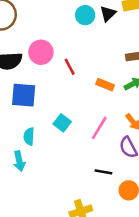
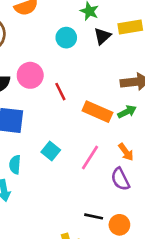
cyan circle: (85, 15) -> (66, 38), moved
orange rectangle: (105, 85) -> (97, 112), size x1.5
black line: (103, 172) -> (94, 216), moved

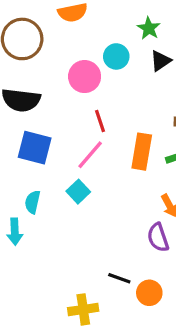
pink circle: (30, 75) -> (85, 77), moved
orange rectangle: (97, 112) -> (142, 152), turned 68
pink line: (90, 158) -> (90, 155), moved

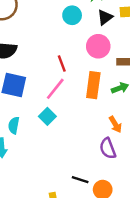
pink circle: (85, 77) -> (98, 46), moved

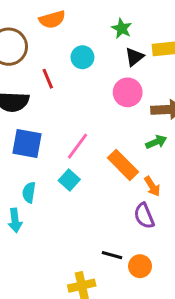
cyan circle: (72, 15) -> (82, 57), moved
red line: (62, 64) -> (48, 79), moved
orange rectangle: (93, 85) -> (123, 165), moved, turned -50

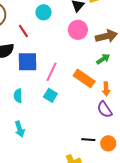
blue square: (27, 143) -> (27, 62), moved
orange arrow: (152, 186) -> (106, 89), turned 40
cyan semicircle: (29, 192) -> (18, 96), moved

